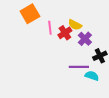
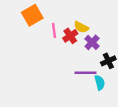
cyan semicircle: (92, 76) -> (100, 83), turned 56

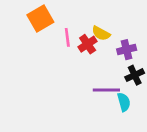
purple cross: (92, 42) -> (127, 50), moved, turned 32

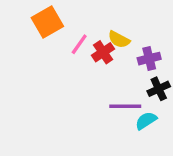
pink line: (67, 37) -> (79, 44), turned 42
cyan semicircle: (124, 102) -> (146, 121), turned -108

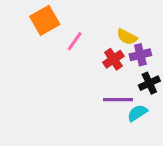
yellow semicircle: (119, 39) -> (127, 37), moved
red cross: (103, 52) -> (113, 59), moved

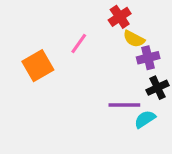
orange square: (45, 20) -> (38, 66), moved
red cross: (113, 59) -> (120, 17), moved

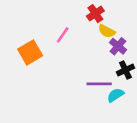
purple cross: (148, 58) -> (118, 46), turned -36

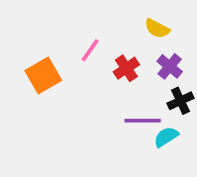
red cross: (95, 14) -> (126, 68), moved
yellow semicircle: (107, 31) -> (157, 28), moved

